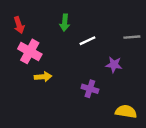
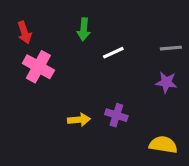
purple star: (114, 65) -> (166, 82), moved
yellow arrow: (43, 77) -> (79, 120), moved

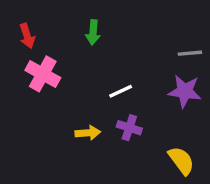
white line: (113, 53) -> (121, 91), moved
purple star: (166, 82) -> (185, 91), size x1.4
yellow semicircle: (163, 145) -> (181, 161), turned 44

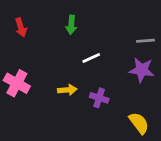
pink cross: (43, 74) -> (17, 83), moved
white line: (121, 91) -> (91, 58), moved
yellow arrow: (88, 133) -> (67, 90), moved

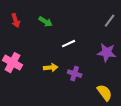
green arrow: (71, 25) -> (46, 22), moved, turned -64
gray line: (146, 41) -> (110, 21), moved, turned -48

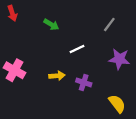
red arrow: (16, 21) -> (12, 13), moved
gray line: (110, 21) -> (109, 24), moved

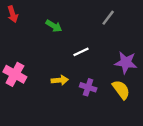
gray line: (109, 24) -> (108, 18), moved
yellow semicircle: (117, 104) -> (121, 90), moved

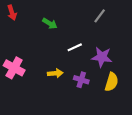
purple star: (126, 63) -> (102, 57), moved
yellow semicircle: (121, 90) -> (112, 82), turned 54

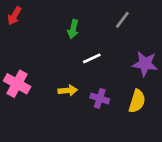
red arrow: (12, 13) -> (14, 16), turned 48
green arrow: (50, 23) -> (73, 29), moved, turned 72
purple star: (102, 57) -> (145, 64), moved

